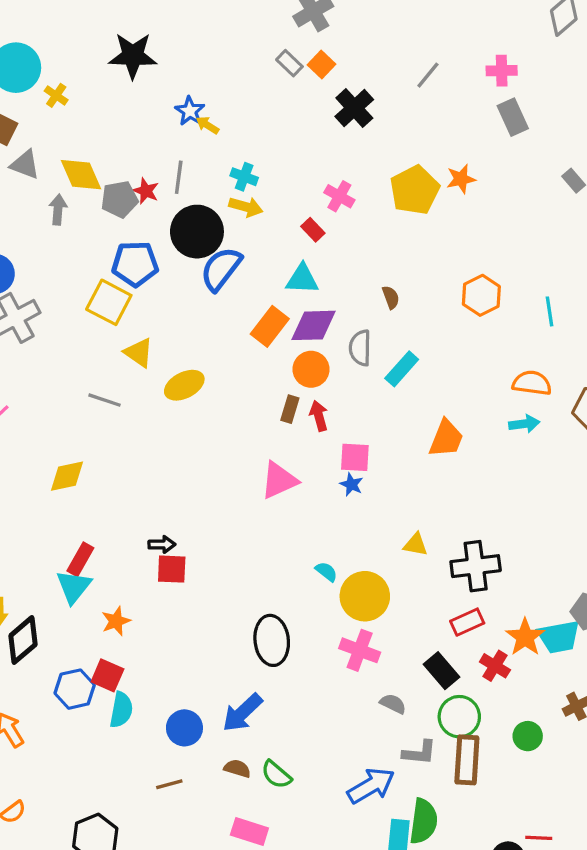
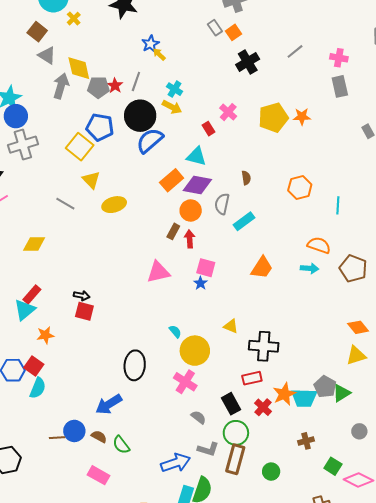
gray arrow: (58, 210) -> (61, 86), size x1.4
blue circle: (184, 728) -> (74, 431), moved
green circle: (528, 736) -> (271, 472), moved

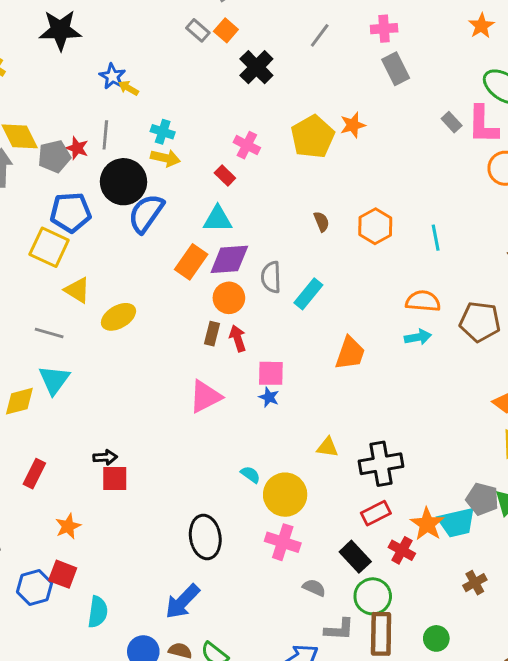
brown semicircle: (246, 178) -> (321, 222), moved
cyan triangle: (25, 310) -> (54, 380), moved
cyan semicircle: (38, 388) -> (98, 612), moved

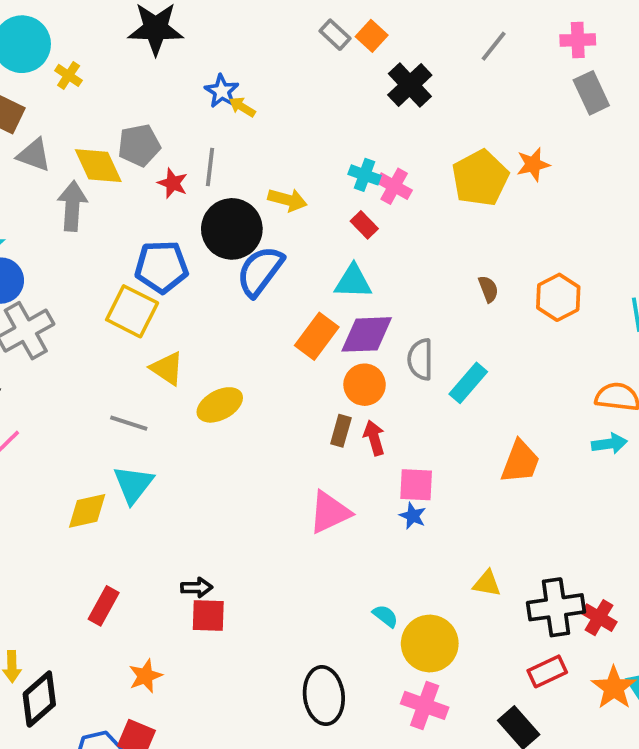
cyan cross: (163, 132) -> (365, 175), moved
gray pentagon: (54, 156) -> (139, 145), moved
red cross: (402, 550) -> (599, 618), moved

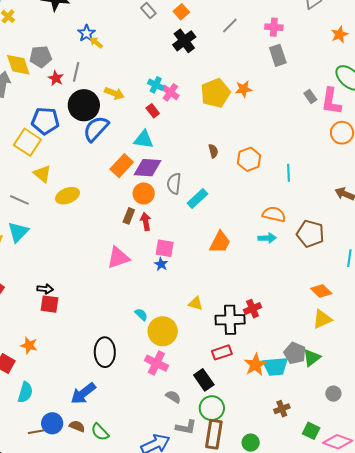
orange square: (372, 36) -> (181, 12), moved
red cross: (599, 618) -> (253, 309), moved, turned 30
orange star: (145, 676) -> (29, 345), moved, turned 30

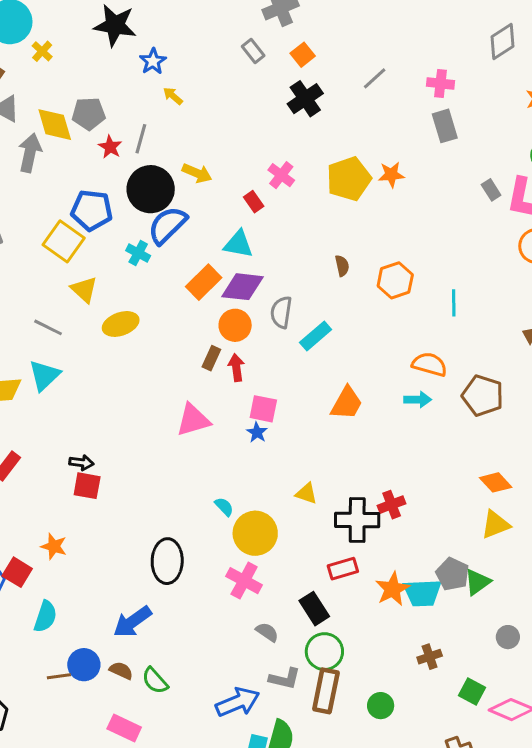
blue star: (86, 33) -> (153, 61), moved
cyan cross: (156, 85) -> (138, 253), moved

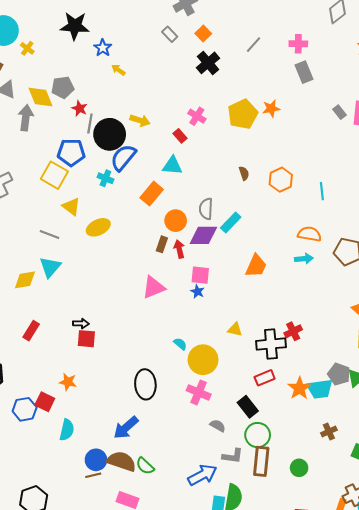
gray line: (141, 139) -> (90, 124), moved
purple diamond: (243, 287) -> (203, 235), moved
brown semicircle: (121, 671) -> (122, 461), size x1.8
brown line: (59, 676) -> (93, 475), moved

